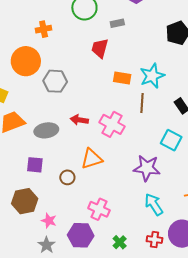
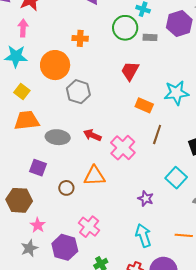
gray rectangle: (117, 23) -> (150, 37), moved
cyan star: (152, 76) -> (176, 93), moved
purple star: (147, 168) -> (146, 199), size x0.6

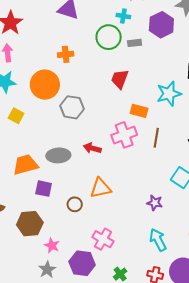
orange trapezoid: (27, 121) -> (25, 165), moved
pink cross: (123, 148) -> (124, 135), moved, turned 35

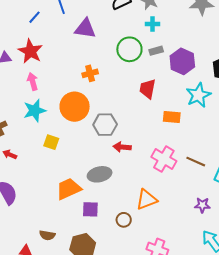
cyan cross: (123, 16) -> (152, 24), moved
purple hexagon: (161, 25) -> (182, 61), moved
pink cross: (124, 135) -> (164, 159), moved, turned -30
brown line: (156, 138) -> (196, 162), moved, turned -66
red arrow: (92, 148) -> (122, 147), moved

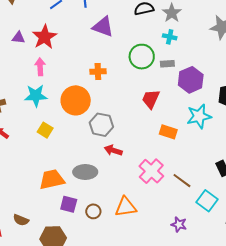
brown circle: (124, 220) -> (93, 211), moved

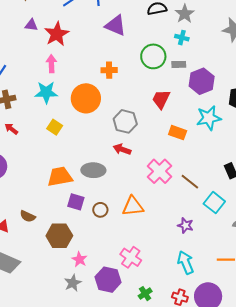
purple triangle: (18, 38) -> (31, 25), moved
gray hexagon: (101, 125) -> (125, 121), moved

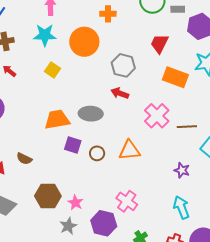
orange rectangle: (178, 133) -> (175, 77), size x1.4
brown line: (190, 182) -> (187, 127), turned -42
brown hexagon: (59, 236) -> (48, 196), moved

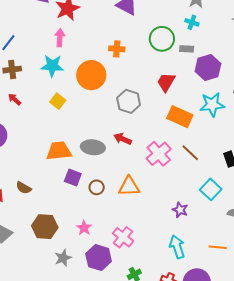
red arrow: (120, 93) -> (123, 139), moved
brown line: (187, 127) -> (190, 153), moved, turned 42
pink star: (75, 203) -> (84, 228), moved

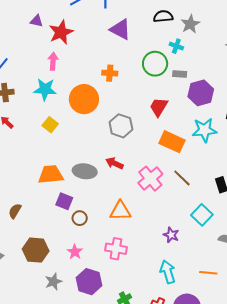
cyan cross: (192, 22) -> (176, 46), moved
brown circle: (97, 187) -> (80, 218), moved
brown semicircle: (24, 188) -> (15, 211), turned 91
pink cross: (123, 237) -> (116, 249), moved, turned -30

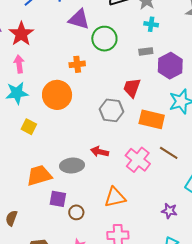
cyan cross: (176, 46) -> (151, 24), moved
green circle: (155, 64) -> (104, 39), moved
gray hexagon: (121, 126) -> (111, 110), moved

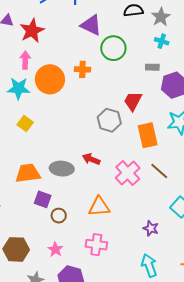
orange circle: (57, 95) -> (50, 79), moved
orange rectangle: (152, 119) -> (148, 135), turned 55

